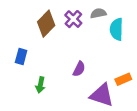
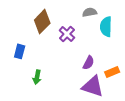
purple cross: (73, 19) -> (67, 34), moved
purple semicircle: (79, 69) -> (89, 63), moved

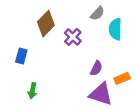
gray semicircle: (90, 12) -> (97, 13), turned 144
green arrow: (37, 77) -> (32, 91), moved

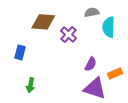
gray semicircle: (97, 13) -> (92, 12), turned -144
brown diamond: (46, 24) -> (43, 22), turned 50

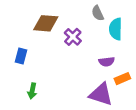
gray semicircle: (92, 12) -> (98, 13), turned -104
purple semicircle: (91, 64) -> (107, 62), moved, turned 56

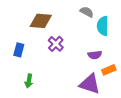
gray semicircle: (98, 13) -> (87, 12), turned 144
purple cross: (73, 37) -> (56, 44), moved

